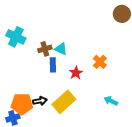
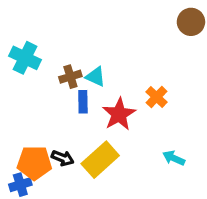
red star: (76, 73) -> (119, 114), size x1.5
black arrow: (40, 101) -> (63, 158), turned 32

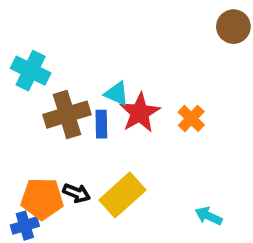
brown cross: (70, 77) -> (67, 115), moved, size x1.6
red star: (119, 114) -> (140, 113), moved
cyan arrow: (174, 158) -> (209, 216), moved

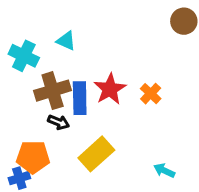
cyan triangle: (117, 94) -> (66, 41), moved
blue rectangle: (101, 124) -> (80, 98), size x1.5
black arrow: (77, 193) -> (59, 122), moved

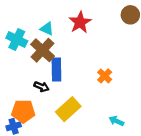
red star: (110, 89) -> (80, 22), moved
brown cross: (53, 91) -> (43, 50), moved, turned -30
orange cross: (151, 94) -> (105, 76), moved

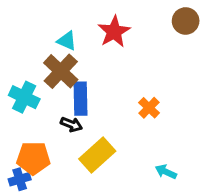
cyan cross: (17, 39) -> (24, 97), moved
black arrow: (41, 87) -> (71, 125), moved

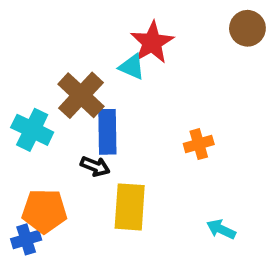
cyan triangle: (67, 41) -> (132, 67), moved
orange cross: (149, 108) -> (199, 144), turned 30
yellow rectangle: (97, 155) -> (130, 207), turned -44

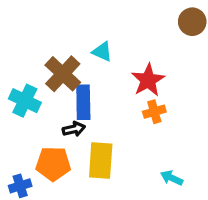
red star: (152, 42) -> (148, 80), moved
black arrow: (95, 166) -> (74, 129), turned -35
orange pentagon: (44, 211) -> (53, 164), moved

